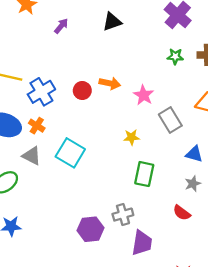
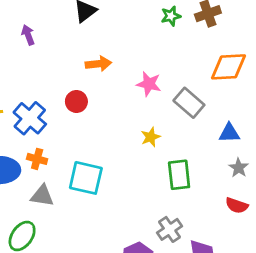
purple arrow: (61, 26) -> (28, 35), turned -42
green star: (175, 56) -> (171, 16), moved
orange arrow: (110, 83) -> (98, 64), moved

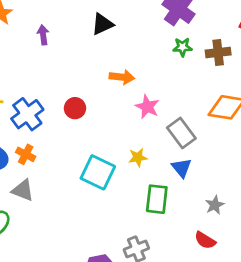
orange arrow: (98, 64) -> (122, 77), moved
blue triangle: (229, 133) -> (181, 168), moved, turned 40
cyan square: (86, 178) -> (98, 172), moved

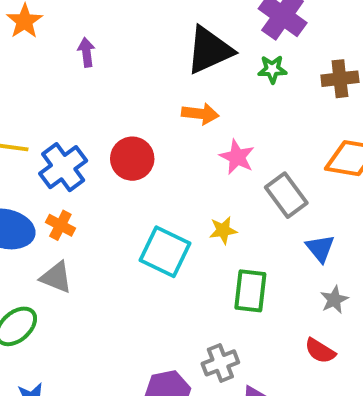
black triangle: (102, 24) -> (209, 50), moved, size x1.5
green star: (182, 47) -> (272, 69), moved
red circle: (75, 108) -> (132, 159), size x1.4
blue triangle: (181, 168) -> (320, 248), moved

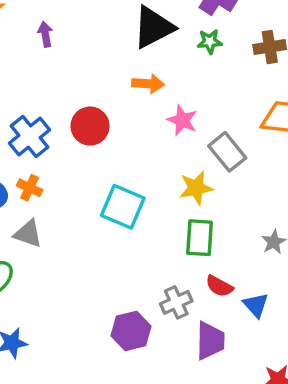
yellow star: (223, 230) -> (196, 188), moved, size x1.4
blue triangle: (320, 248) -> (256, 305), moved
red semicircle: (320, 351) -> (219, 286), moved

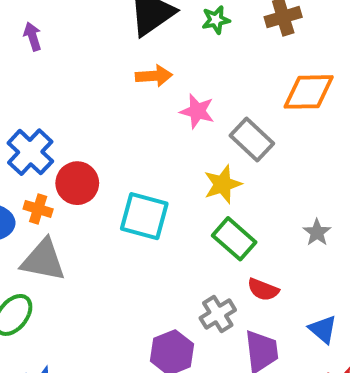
red circle: (90, 126) -> (77, 183), moved
gray triangle: (28, 234) -> (43, 260), size x1.4
green rectangle: (200, 238) -> (234, 239), turned -45
blue triangle: (256, 305) -> (323, 329), moved

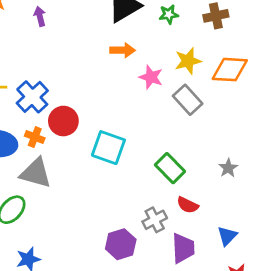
yellow star: (223, 184) -> (188, 61), moved
blue triangle: (323, 329) -> (227, 236), turned 30

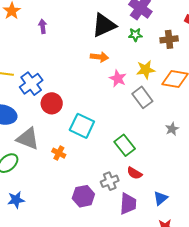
orange cross: (35, 137) -> (59, 153), moved
gray star: (228, 168) -> (172, 129), moved

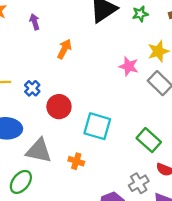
orange arrow: (99, 57) -> (64, 49), moved, turned -60
blue cross: (31, 84) -> (32, 88), size x0.6

